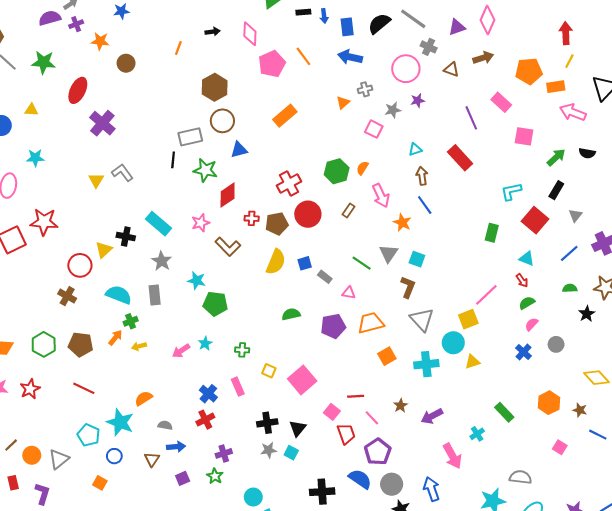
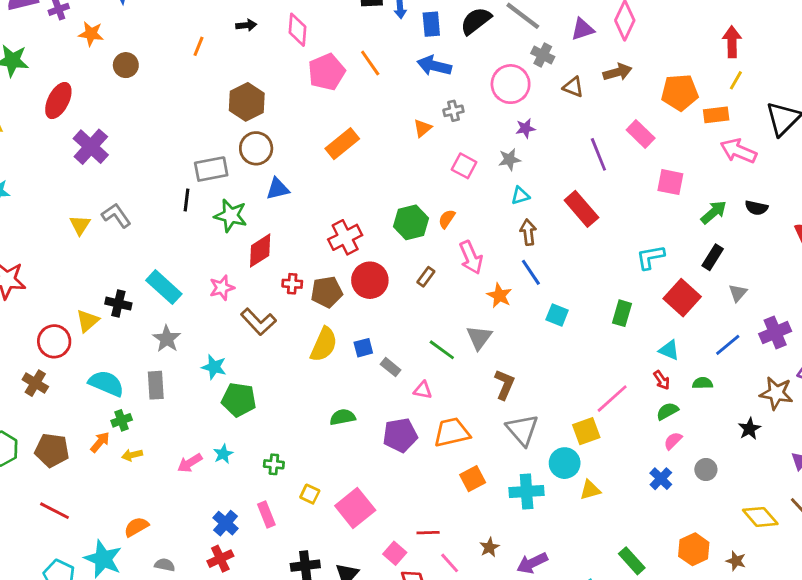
gray star: (393, 110) -> (509, 160), moved
cyan square: (417, 259) -> (557, 315), moved
green semicircle: (570, 288) -> (703, 383), moved

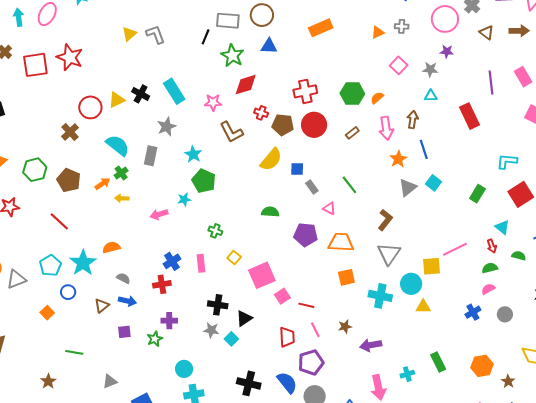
brown arrow: (528, 232) -> (413, 120), moved
gray triangle: (479, 337) -> (408, 188), moved
green cross: (122, 420) -> (121, 173), turned -32
cyan star: (223, 454) -> (184, 199), moved
pink square: (395, 553) -> (282, 296), moved

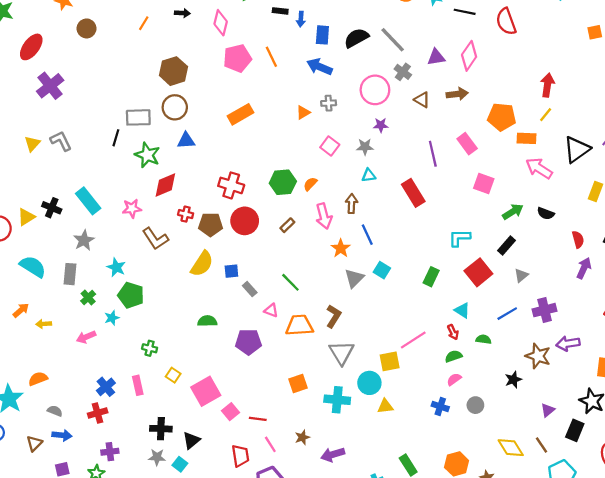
red cross: (305, 91) -> (231, 185), turned 35
green cross: (121, 173) -> (88, 297), moved
orange trapezoid: (341, 242) -> (299, 325), moved
blue cross: (473, 312) -> (440, 406), turned -35

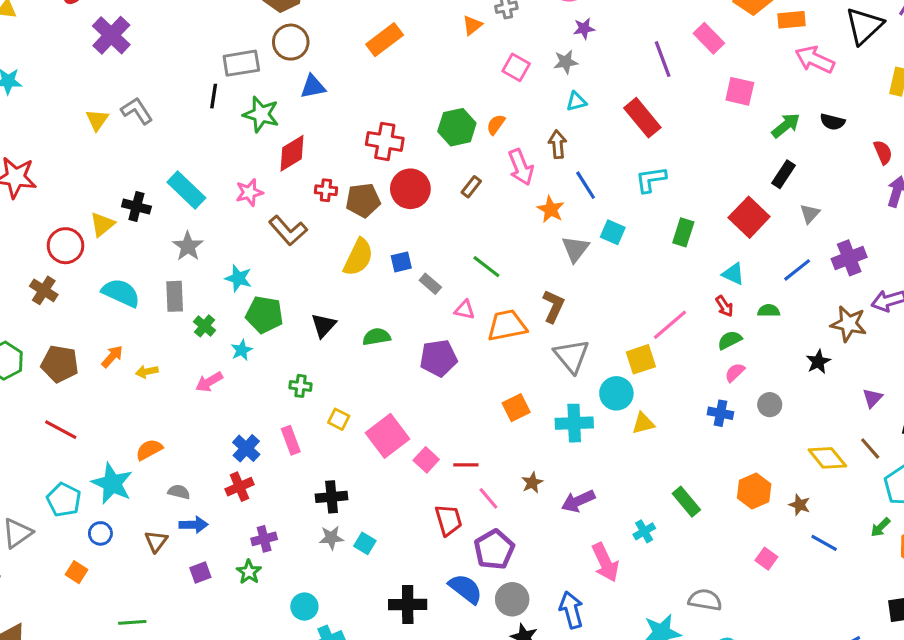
cyan L-shape: (459, 238) -> (651, 179), moved
black triangle: (191, 440) -> (324, 325), moved

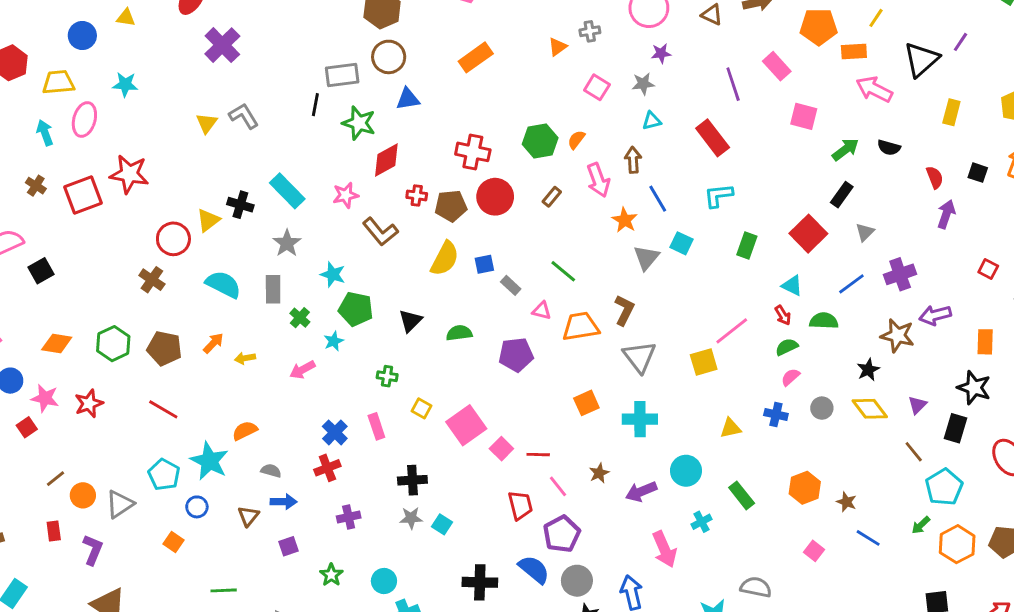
green semicircle: (769, 311) -> (824, 321), size x1.4
cyan circle: (616, 393) -> (686, 471), moved
yellow triangle: (643, 423) -> (731, 428), moved
yellow diamond: (827, 458) -> (870, 409), moved
green star: (249, 572) -> (331, 575), moved

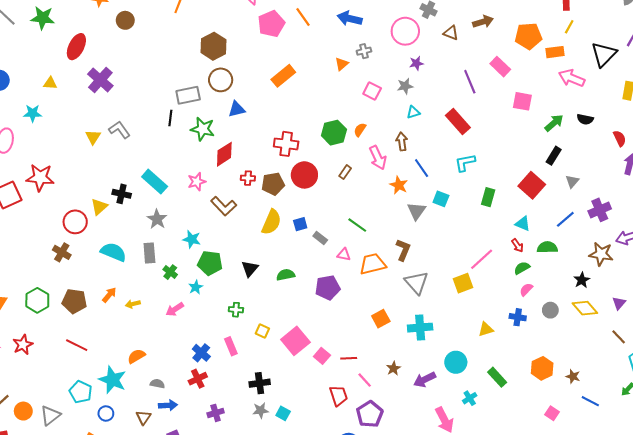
yellow triangle: (126, 18) -> (50, 83), moved

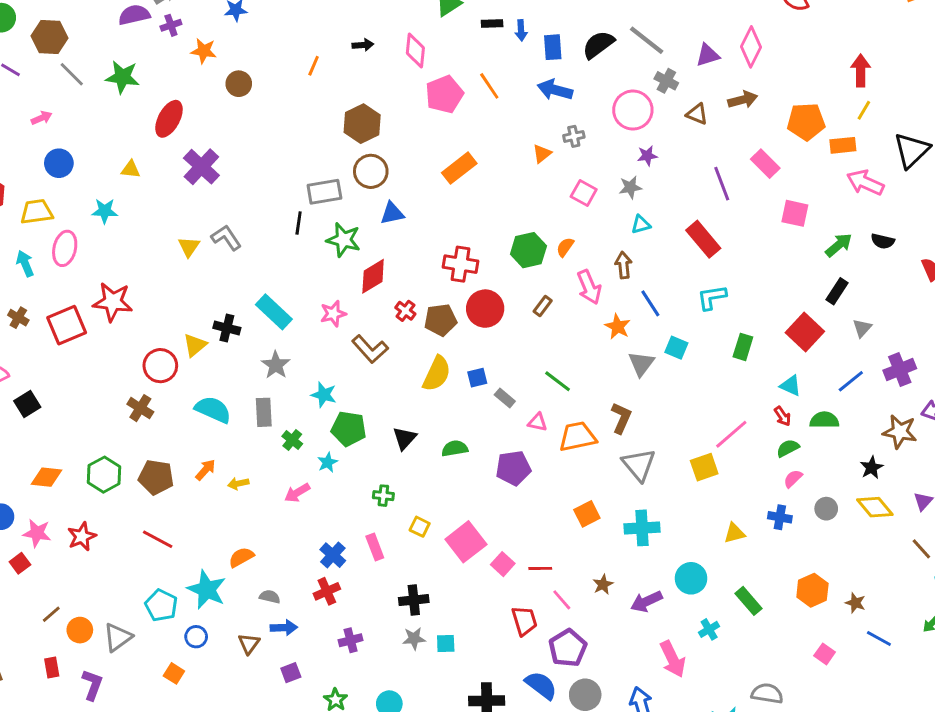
red cross: (248, 178) -> (405, 311), turned 32
cyan square: (283, 413) -> (446, 644), turned -32

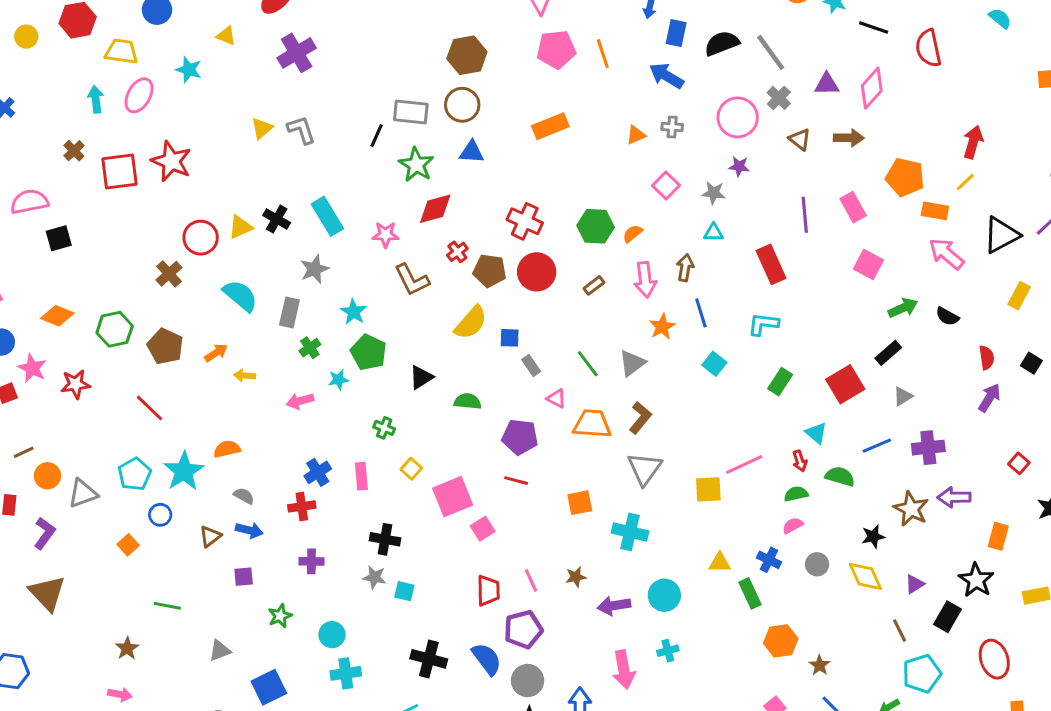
gray triangle: (641, 364) -> (632, 363), moved
red line: (540, 568) -> (516, 481), moved
green rectangle: (749, 601) -> (750, 593), moved

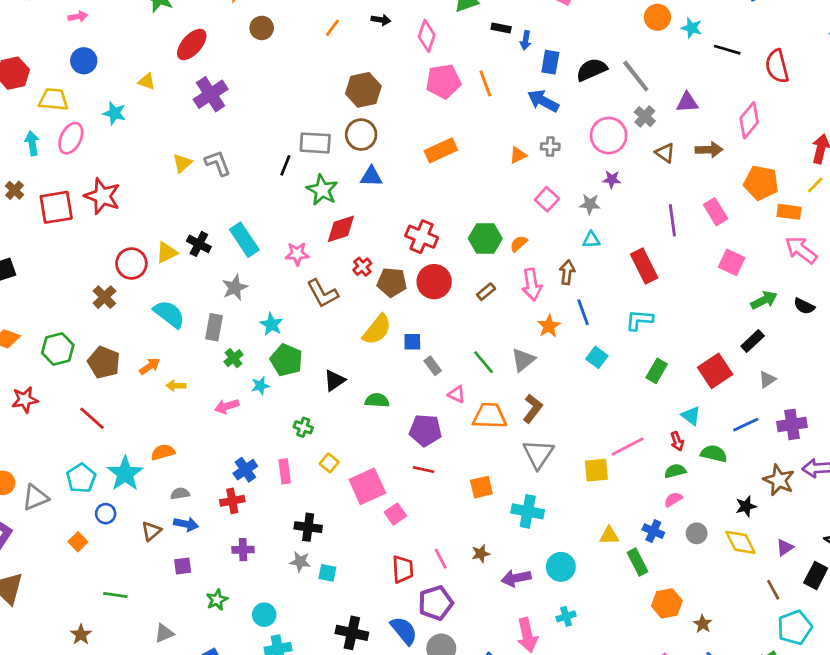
pink diamond: (872, 88) -> (749, 120), moved
gray semicircle: (244, 496) -> (180, 494), turned -36

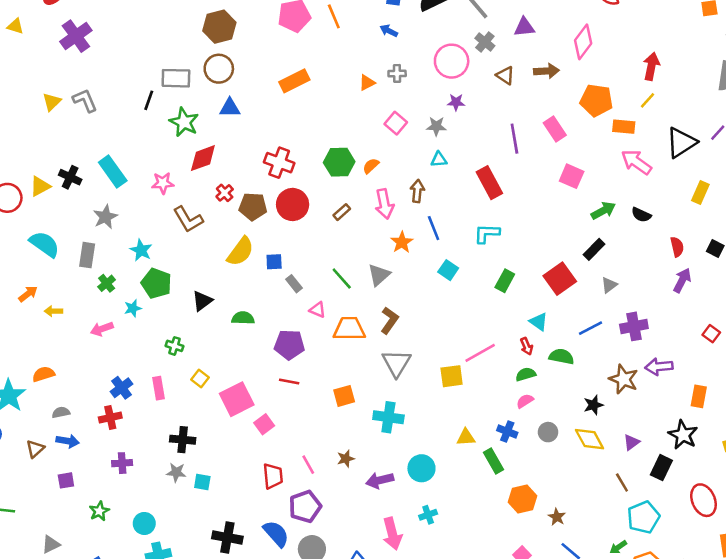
blue arrow: (543, 101) -> (389, 31), size x0.6

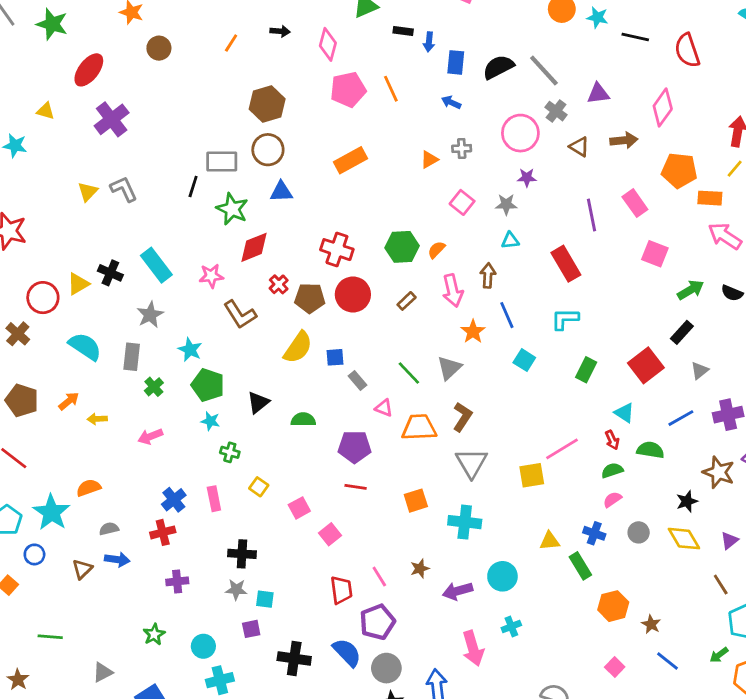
cyan star: (133, 308) -> (210, 421), moved, turned 30
pink square: (237, 399) -> (299, 508), size x0.6
purple square: (66, 480) -> (251, 629), moved

